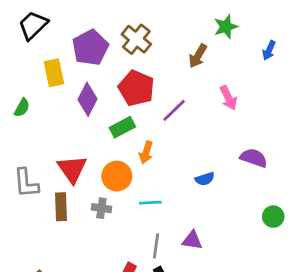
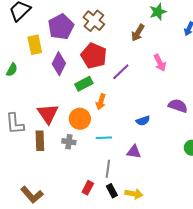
purple triangle: (192, 240) -> (134, 152), moved

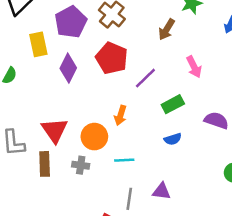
green rectangle: (84, 84) -> (173, 104), moved
purple triangle: (134, 152) -> (162, 191), moved

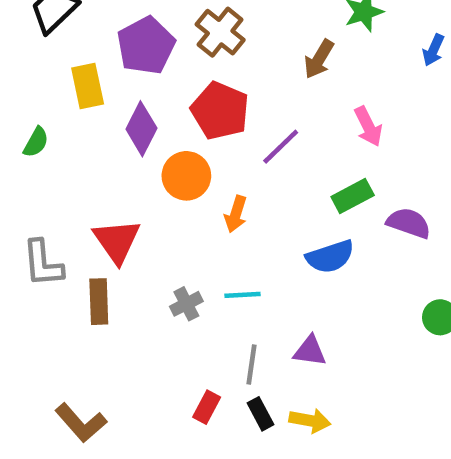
green rectangle: (173, 104) -> (353, 196), moved
orange circle: (94, 137) -> (186, 176), moved
blue semicircle: (173, 139) -> (330, 257), size x1.5
gray cross: (81, 165) -> (186, 304), moved, turned -35

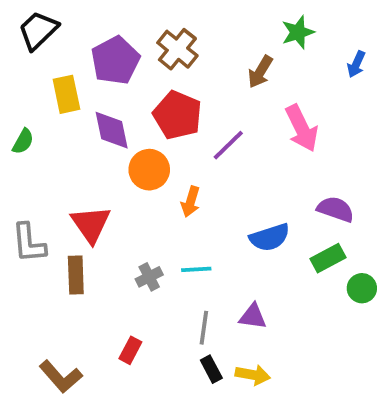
pink arrow: (368, 126) -> (302, 128), size x1.4
purple diamond: (141, 129) -> (112, 130), turned -39
green rectangle: (353, 196) -> (328, 258), moved
red rectangle: (207, 407) -> (130, 350), moved

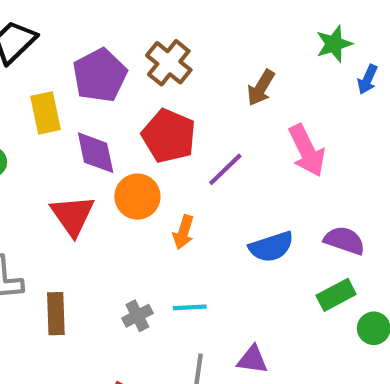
green star: (298, 32) -> (334, 44), moved
red triangle: (91, 224) -> (73, 215), moved
blue semicircle: (270, 237) -> (271, 247), moved

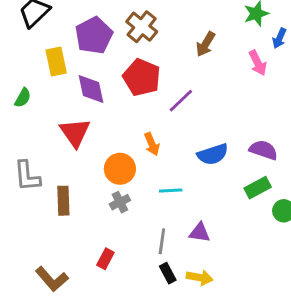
pink arrow: (307, 151) -> (258, 63), moved, size x0.7
orange circle: (137, 197) -> (120, 169), moved
orange arrow: (183, 232) -> (152, 144), turned -40
cyan line: (190, 307) -> (171, 191), moved

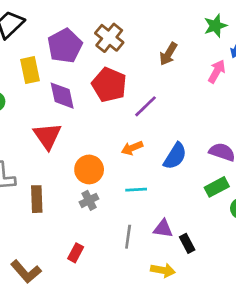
pink arrow: (258, 63) -> (217, 71), turned -125
orange arrow: (152, 144) -> (132, 148), moved, turned 90
blue semicircle: (213, 154) -> (175, 156), turned -40
black rectangle: (168, 273) -> (187, 243), moved

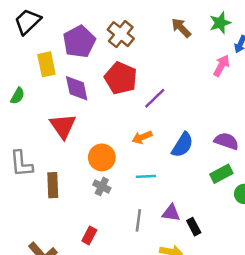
brown arrow: (168, 54) -> (181, 28), moved, turned 105
gray cross: (89, 200) -> (102, 186), turned -36

